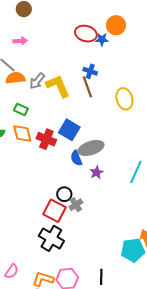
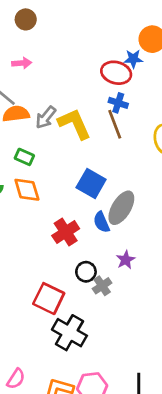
red ellipse: (86, 34) -> (116, 73), moved
red cross: (46, 139) -> (66, 232), moved, turned 36
gray ellipse: (91, 148) -> (121, 208), turned -40
purple star: (97, 172) -> (126, 260), moved
red square: (55, 211) -> (49, 299), moved

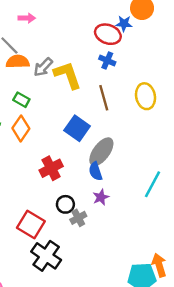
brown line: (115, 124) -> (104, 98), moved
orange diamond: (27, 190) -> (21, 128), turned 45
blue semicircle: (101, 222) -> (95, 171), moved

